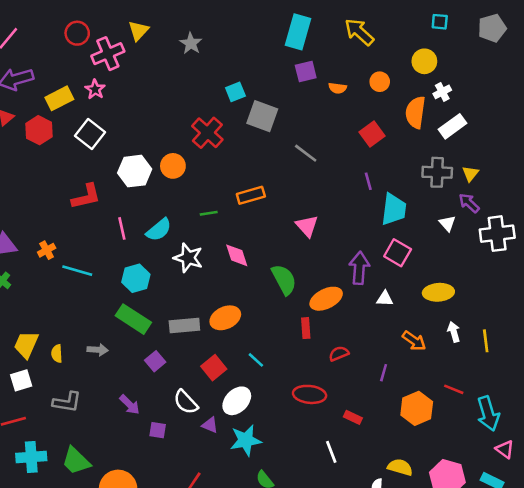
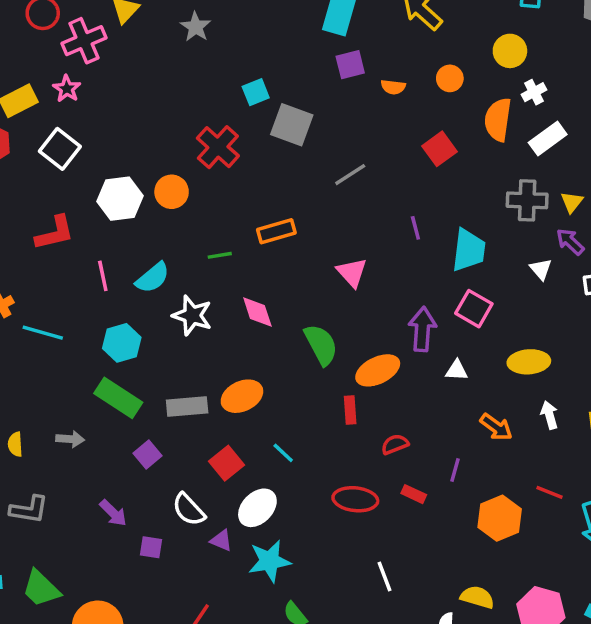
gray line: (306, 153) -> (350, 175), turned -70
purple line: (368, 181) -> (415, 228), moved
red rectangle: (353, 417) -> (414, 494), moved

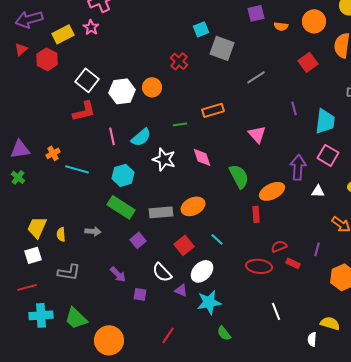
orange circle: (450, 78) -> (314, 21), size x1.5
red cross: (218, 147) -> (179, 61), size x0.7
white square: (60, 149) -> (87, 80), moved
red semicircle: (395, 444) -> (279, 246), moved

